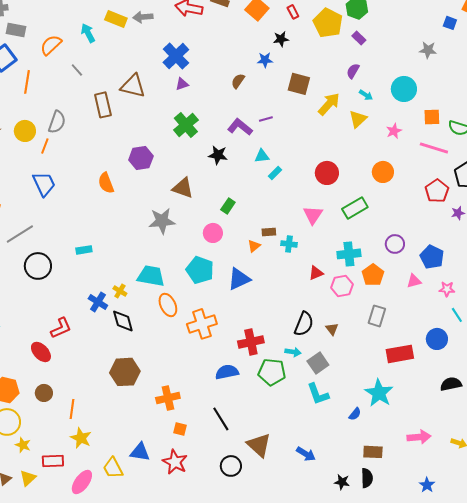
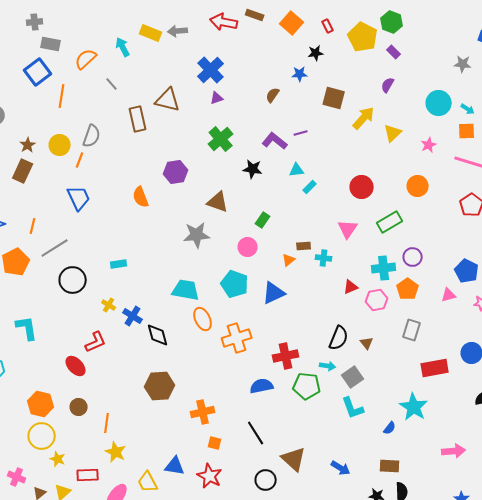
cyan arrow: (366, 95) -> (468, 109), moved
purple circle: (395, 244) -> (413, 257), moved
yellow cross: (120, 291) -> (109, 305), moved
brown rectangle: (373, 452) -> (390, 466), moved

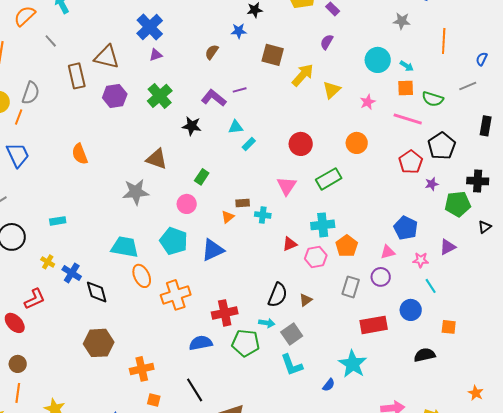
purple hexagon: (176, 172) -> (115, 96), moved
purple circle: (413, 257) -> (381, 277), moved
brown triangle: (367, 343) -> (306, 300), turned 32
orange line: (107, 423) -> (18, 393), moved

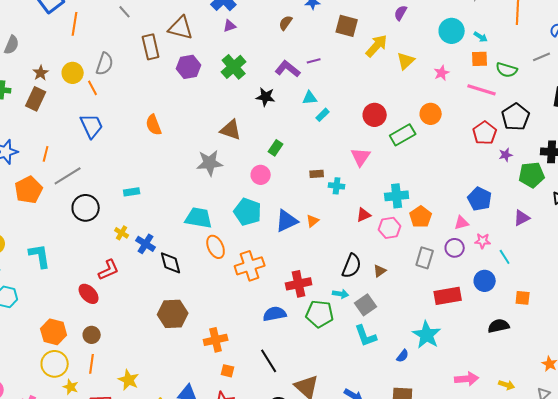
orange line: (19, 117) -> (93, 88), turned -49
green rectangle: (329, 179) -> (403, 135), moved
orange triangle: (228, 217) -> (313, 221), moved
pink star: (421, 260) -> (483, 241), moved

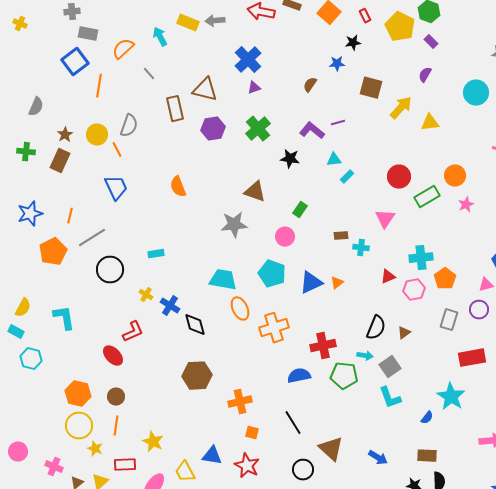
yellow triangle: (406, 61) -> (430, 123), turned 36
pink star: (442, 73) -> (466, 205), moved

